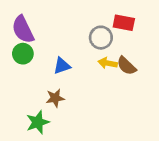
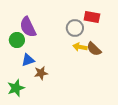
purple semicircle: (23, 29) -> (28, 27), moved
blue triangle: (62, 66) -> (28, 60), moved
green star: (38, 122) -> (16, 88), moved

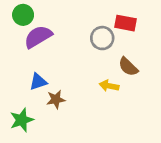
purple semicircle: (28, 27) -> (38, 37), turned 85
green circle: (17, 40) -> (23, 15), moved
yellow arrow: (80, 47) -> (109, 86), moved

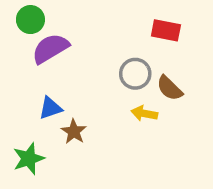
gray circle: (102, 38) -> (135, 74), moved
brown star: (56, 99) -> (74, 132), turned -30

